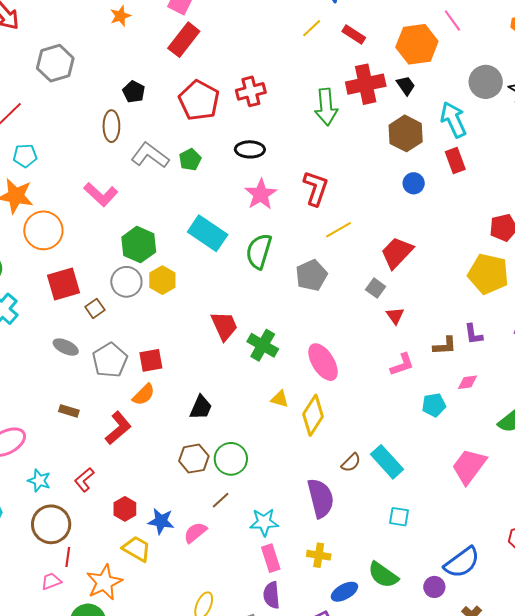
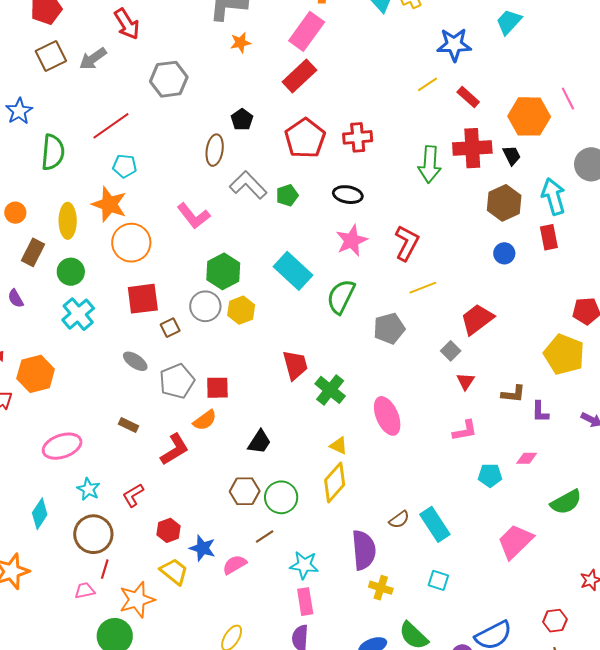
brown L-shape: (445, 346) -> (513, 394), moved
yellow diamond: (313, 415) -> (335, 482), moved
yellow cross: (319, 555) -> (381, 588), moved

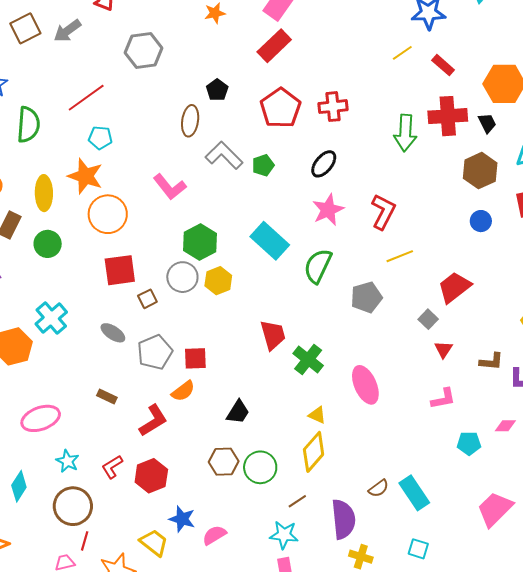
black ellipse: (348, 195) -> (324, 164), turned -60
cyan cross: (78, 314) -> (51, 318), moved
red hexagon: (169, 530) -> (151, 476), moved, size x1.4
brown line: (265, 536) -> (297, 501), moved

